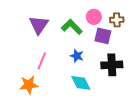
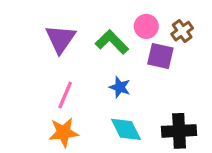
brown cross: (117, 20) -> (182, 31), turned -32
black cross: (112, 65) -> (179, 131), moved
orange star: (29, 85) -> (64, 132), moved

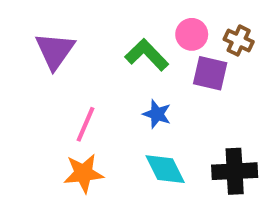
brown cross: (182, 31) -> (239, 41), turned -30
purple triangle: (60, 39) -> (55, 51), moved

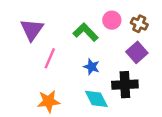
purple square: (210, 73) -> (137, 52), moved, turned 36
pink line: (86, 124) -> (50, 58), moved
black cross: (235, 171) -> (125, 85), moved

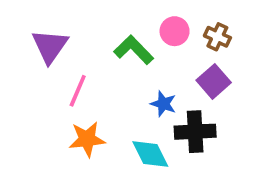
blue star: (92, 67) -> (163, 104), moved
orange star: (49, 101) -> (87, 139), moved

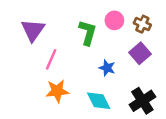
green L-shape: (134, 50) -> (88, 33), turned 60
black cross: (195, 132) -> (142, 101), moved, turned -30

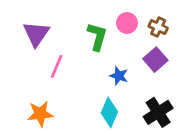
orange star: (57, 91) -> (40, 114), moved
cyan diamond: (99, 101) -> (109, 112), turned 50

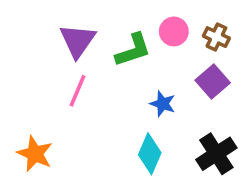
purple triangle: (36, 34) -> (77, 41), moved
green L-shape: (97, 37) -> (133, 50), turned 56
orange star: (40, 114) -> (35, 154), moved, turned 30

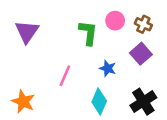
purple triangle: (77, 41) -> (27, 32), moved
green L-shape: (133, 50) -> (88, 33), turned -65
pink line: (77, 91) -> (65, 76), moved

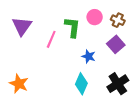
pink line: (65, 76) -> (51, 39), moved

